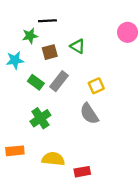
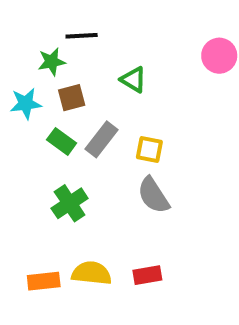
brown square: (50, 52) -> (72, 98), moved
yellow square: (96, 86) -> (149, 149), moved, turned 35
orange rectangle: (15, 151) -> (44, 281), moved
red rectangle: (82, 172) -> (147, 275), moved

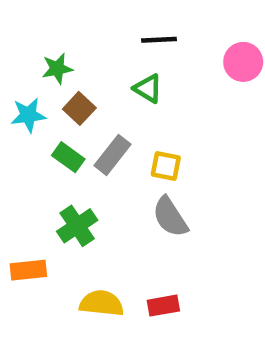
black line: (82, 36) -> (159, 40), moved
brown square: (72, 98) -> (79, 108), turned -32
orange rectangle: (44, 281) -> (28, 270), moved

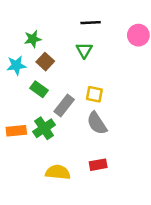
green triangle: (148, 89) -> (84, 50), turned 30
gray rectangle: (113, 155) -> (64, 106), moved
orange rectangle: (28, 270) -> (16, 131), moved
red rectangle: (163, 306) -> (98, 165), moved

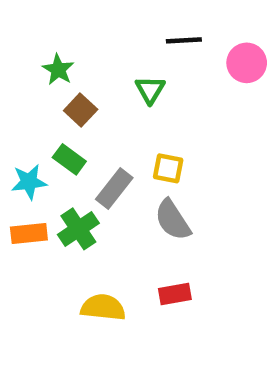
black line: (91, 23) -> (184, 40), moved
green star: (33, 39) -> (58, 70), turned -30
cyan star: (16, 65) -> (29, 182), moved

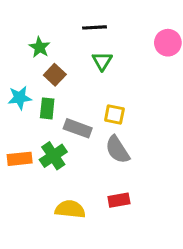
black line: (184, 40) -> (95, 27), moved
green rectangle: (69, 159) -> (47, 108), turned 60
cyan star: (29, 182) -> (20, 98), moved
gray rectangle: (114, 189) -> (78, 128), turned 72

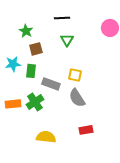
brown square: (55, 75) -> (36, 49), turned 32
red rectangle: (119, 200) -> (86, 130), moved

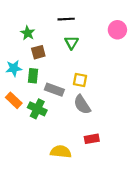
green cross: (35, 102) -> (37, 109), turned -30
orange rectangle: (13, 104) -> (14, 100), moved, turned 49
yellow semicircle: (46, 137) -> (61, 152), moved

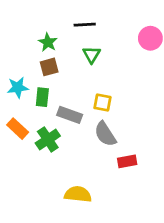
green star: (28, 33) -> (48, 42), moved
green cross: (37, 109) -> (48, 139), turned 30
red rectangle: (92, 139) -> (127, 161), moved

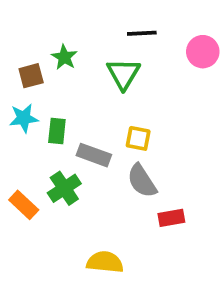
black line: (85, 25) -> (142, 33), moved
green triangle: (92, 55) -> (123, 74), size x1.4
brown square: (49, 67) -> (31, 76), moved
orange rectangle: (18, 129) -> (24, 205), moved

